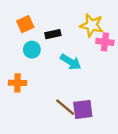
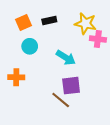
black rectangle: (53, 34) -> (49, 20), moved
purple square: (83, 109) -> (71, 86), moved

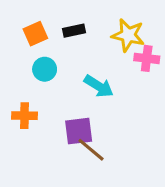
purple square: (71, 86) -> (79, 131), moved

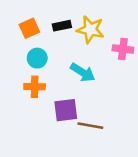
yellow star: (128, 35) -> (90, 30), moved
orange cross: (24, 116) -> (35, 87), moved
brown line: (91, 150) -> (90, 126), moved, turned -30

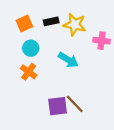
orange cross: (35, 87) -> (29, 72), turned 35
purple square: (66, 110) -> (58, 106), moved
brown line: (90, 126) -> (75, 104), turned 36

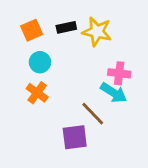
pink cross: (102, 41) -> (119, 73), moved
cyan arrow: (68, 60) -> (114, 93), moved
brown line: (75, 104) -> (93, 114), moved

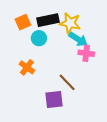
black rectangle: (66, 27) -> (48, 20), size x1.5
cyan circle: (40, 62) -> (39, 38), moved
cyan arrow: (114, 93) -> (78, 39), moved

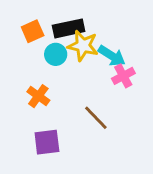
yellow star: (70, 23) -> (83, 46), moved
pink cross: (86, 53) -> (123, 76), turned -35
purple square: (54, 99) -> (47, 142), moved

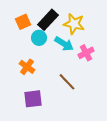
black rectangle: (69, 28) -> (48, 20), turned -35
yellow star: (83, 46) -> (74, 24), moved
cyan arrow: (112, 56) -> (64, 44), moved

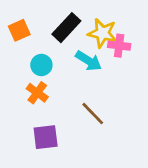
orange square: (23, 22) -> (19, 30), moved
cyan circle: (39, 38) -> (41, 65), moved
pink cross: (86, 53) -> (119, 46), moved, turned 35

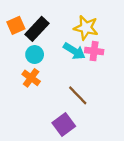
black rectangle: (66, 28) -> (37, 29), moved
pink cross: (119, 46) -> (94, 51), moved
purple square: (46, 137) -> (64, 124), moved, turned -30

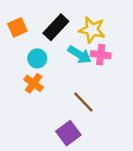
black rectangle: (37, 29) -> (56, 27), moved

